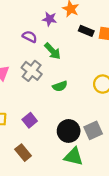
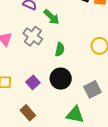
green semicircle: (60, 86) -> (60, 50), turned -56
black circle: (69, 131) -> (61, 79), moved

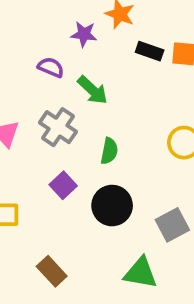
purple square: (33, 82) -> (63, 185), moved

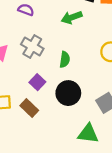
green arrow: (93, 90) -> (72, 17), moved, turned 120
brown rectangle: (52, 271) -> (29, 108), moved

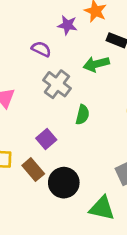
gray cross: (32, 46) -> (57, 84), moved
black circle: (68, 93) -> (64, 183), moved

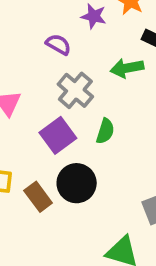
purple square: (46, 139) -> (58, 135), moved, size x1.4
black circle: (64, 183) -> (77, 183), moved

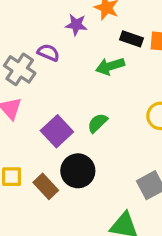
gray cross: (75, 90) -> (20, 69), moved
green semicircle: (105, 131) -> (98, 123), turned -145

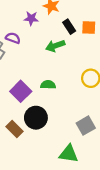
black rectangle: (132, 39) -> (69, 27), turned 40
green semicircle: (98, 123) -> (48, 85), turned 48

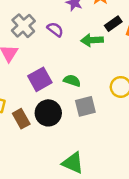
black rectangle: (69, 27) -> (113, 24), turned 72
purple semicircle: (13, 38) -> (55, 29), moved
gray square: (86, 126) -> (85, 106), moved

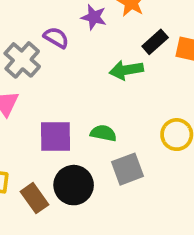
purple semicircle: (55, 29) -> (56, 38), moved
purple square: (40, 79) -> (56, 137), turned 35

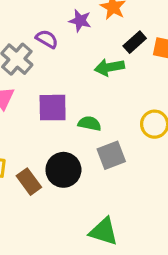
purple square: (56, 137) -> (53, 108), moved

